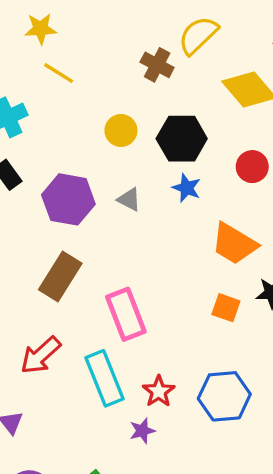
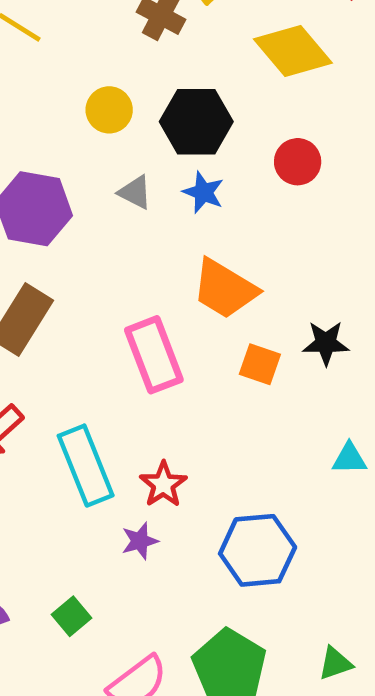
gray triangle: (129, 199) -> (135, 192), moved
orange trapezoid: (234, 244) -> (225, 289), moved
pink rectangle: (126, 314) -> (154, 355), moved
blue hexagon: (224, 396) -> (258, 550), moved

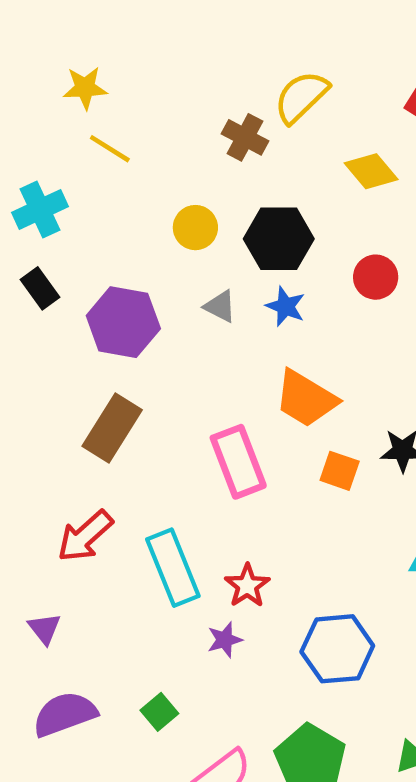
yellow diamond: (293, 51) -> (371, 171), size x0.7

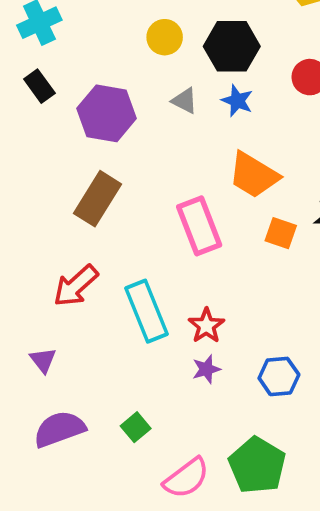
purple star: (225, 640) -> (206, 369), moved
blue hexagon: (337, 649) -> (279, 376), size x0.7

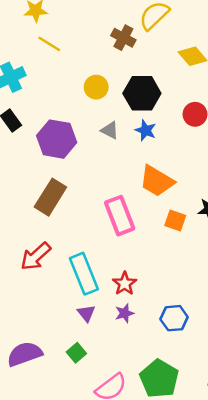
purple triangle: (43, 360) -> (86, 313), moved

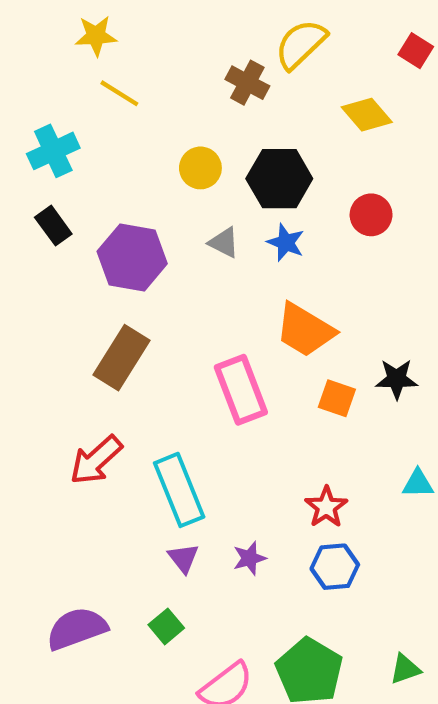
red star: (125, 284) -> (326, 507), moved

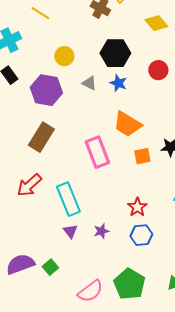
yellow circle: (200, 168) -> (64, 56), moved
orange square: (337, 398) -> (142, 156), turned -30
green square: (166, 626) -> (50, 267), moved

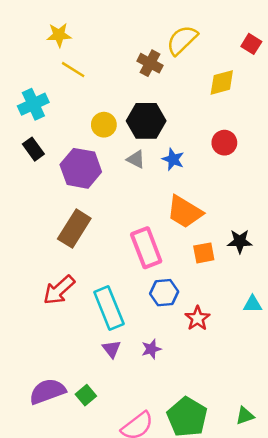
yellow diamond: (156, 23) -> (222, 82), turned -65
black hexagon: (115, 53) -> (146, 121), moved
blue hexagon: (141, 235) -> (164, 293), moved

